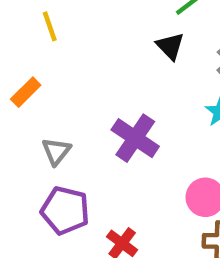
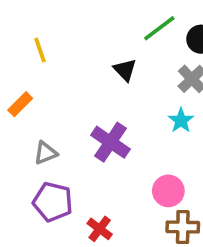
black triangle: (170, 46) -> (125, 70), moved
gray triangle: (56, 151) -> (45, 153), turned 30

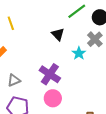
cyan star: (181, 120) -> (79, 53), moved
pink circle: (168, 191) -> (53, 98), moved

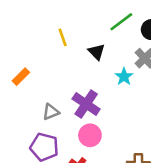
yellow line: (11, 23) -> (63, 37), moved
gray triangle: (14, 80) -> (51, 112), moved

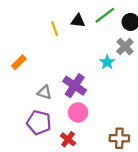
black triangle: (97, 52) -> (78, 21), moved, turned -40
gray triangle: (51, 112) -> (44, 92), turned 40

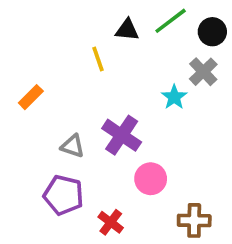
yellow line: (55, 29) -> (98, 59), moved
pink circle: (78, 113) -> (151, 179), moved

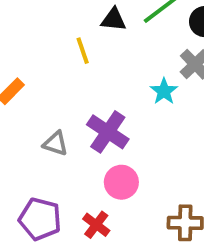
pink circle: (151, 179) -> (121, 182), moved
purple pentagon: (64, 195) -> (40, 219), moved

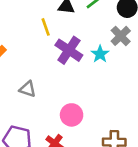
purple cross: (108, 132) -> (69, 50), moved

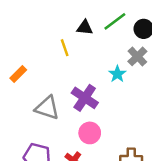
purple cross: (69, 50) -> (85, 98), moved
gray triangle: (28, 89) -> (47, 108), size x1.5

